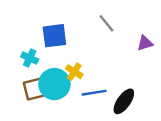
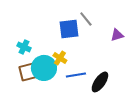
blue square: (54, 36) -> (69, 29), moved

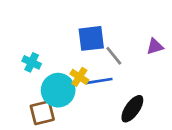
gray line: (86, 19) -> (114, 56), moved
brown square: (28, 72) -> (42, 113), moved
blue line: (76, 75) -> (99, 81), moved

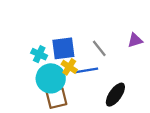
blue square: (91, 38) -> (63, 48), moved
cyan cross: (32, 62) -> (39, 54), moved
brown square: (42, 113) -> (56, 98), moved

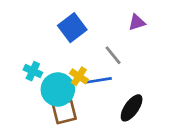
purple triangle: (135, 40) -> (137, 22), moved
blue square: (63, 48) -> (72, 28), moved, turned -30
cyan cross: (39, 54) -> (33, 71), moved

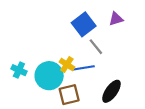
blue square: (72, 28) -> (84, 24), moved
cyan cross: (33, 71) -> (19, 70), moved
brown square: (64, 112) -> (69, 95), moved

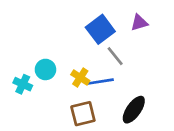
cyan circle: (49, 76) -> (45, 69), moved, size x0.6

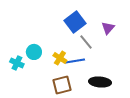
purple triangle: (139, 23) -> (108, 28), moved, turned -32
black ellipse: (134, 110) -> (100, 82), turned 60

